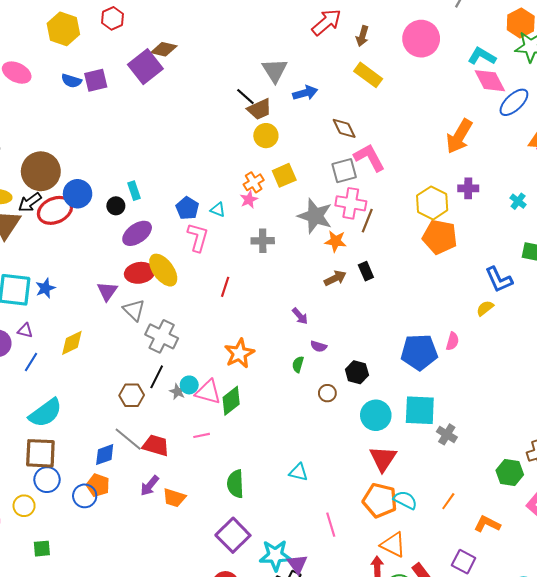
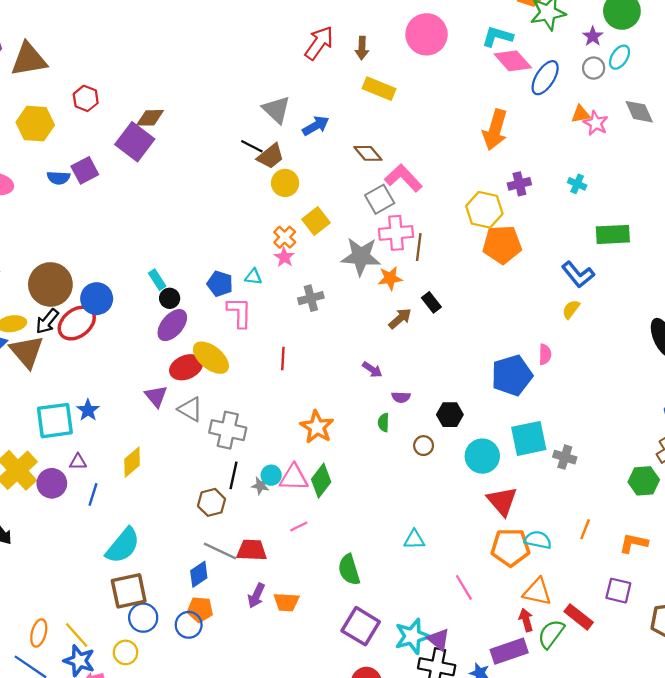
black circle: (116, 206) -> (170, 298), moved

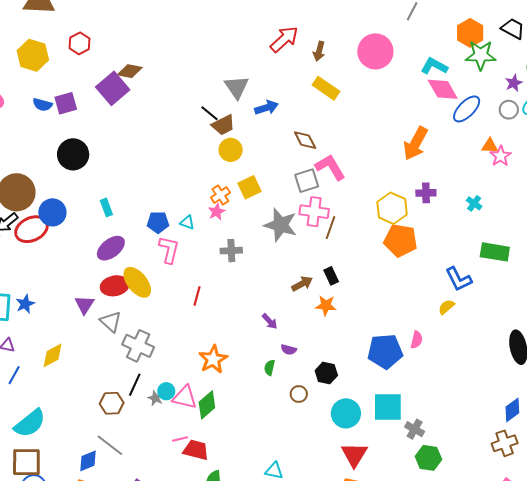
orange star: (390, 278) -> (326, 305), moved
blue pentagon: (220, 284) -> (158, 222), turned -30
black circle: (170, 298) -> (73, 154), moved, size x1.8
green hexagon: (644, 481) -> (428, 458), moved
red trapezoid: (252, 550) -> (196, 450), moved

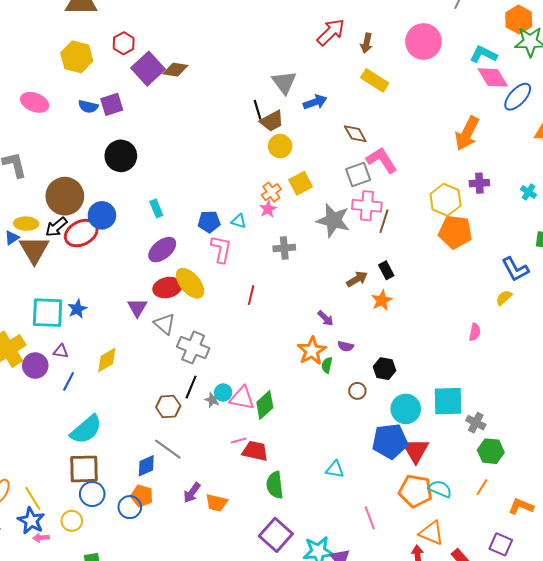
purple square: (113, 88) -> (148, 69), moved
black line: (210, 113) -> (258, 110), turned 36
orange star: (326, 305) -> (382, 300), turned -30
blue pentagon: (385, 351) -> (390, 441), moved
orange star: (213, 359) -> (312, 351), moved

